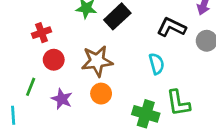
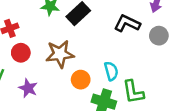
cyan semicircle: (157, 64) -> (111, 71), moved
orange circle: (101, 94) -> (81, 80), moved

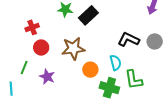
black L-shape: (127, 23) -> (129, 39), moved
gray circle: (159, 36) -> (155, 41), moved

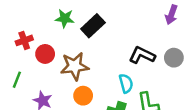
red circle: (41, 47) -> (45, 54), moved
green line: (24, 68) -> (17, 80), moved
orange circle: (90, 70) -> (83, 96), moved

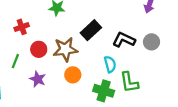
black rectangle: (93, 26) -> (91, 30), moved
red circle: (45, 54) -> (39, 49), moved

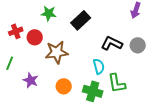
black rectangle: (91, 30) -> (81, 20), moved
red circle: (39, 49) -> (35, 37), moved
orange circle: (73, 75) -> (64, 86), moved

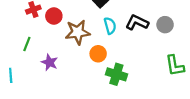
cyan semicircle: (99, 66) -> (110, 26), moved
green L-shape: (117, 83) -> (175, 66), moved
orange circle: (64, 86) -> (98, 54), moved

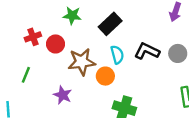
orange circle: (98, 54) -> (105, 76), moved
purple star: (50, 62) -> (63, 95), moved

